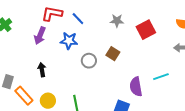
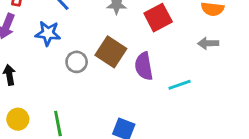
brown square: (113, 54) -> (111, 52), size x1.5
purple semicircle: (136, 87) -> (144, 66), moved

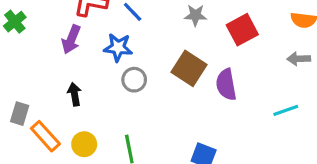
gray circle: (77, 62) -> (134, 80), moved
cyan line: (180, 85) -> (286, 110), moved

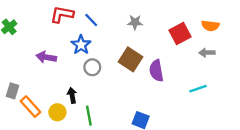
red square: (242, 30) -> (180, 34), moved
purple arrow: (71, 39) -> (46, 57), moved, turned 78
blue star: (118, 47) -> (81, 45), turned 30
black arrow: (74, 94) -> (72, 95), moved

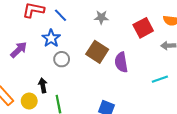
purple arrow: (46, 57) -> (19, 50), turned 126

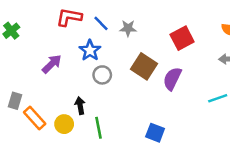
gray star: (101, 17) -> (128, 28), moved
red square: (143, 28) -> (182, 38), moved
purple semicircle: (121, 62) -> (172, 79), turned 36

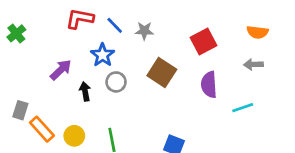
purple semicircle: (172, 79) -> (209, 85), moved, turned -30
black arrow: (80, 106) -> (85, 91), moved

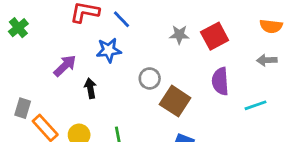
gray star: (144, 31) -> (179, 35), moved
blue star: (103, 55) -> (109, 50), turned 30
brown square: (162, 73) -> (175, 101), moved
gray circle: (116, 82) -> (150, 78), moved

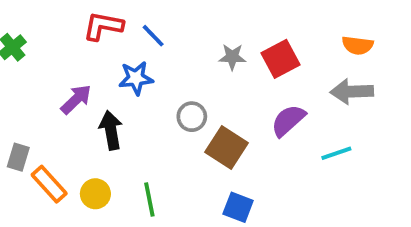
gray arrow: (267, 60) -> (352, 92), size x1.5
purple semicircle: (220, 81) -> (288, 120), turned 52
black arrow: (90, 88) -> (111, 130), size x1.4

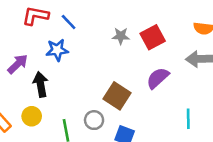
gray circle: (192, 117) -> (94, 120), moved
cyan line: (336, 153) -> (188, 119), moved, turned -72
yellow circle: (95, 194) -> (32, 116), moved

